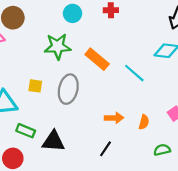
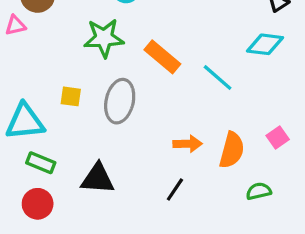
orange semicircle: (144, 122) -> (232, 150), size x1.6
green rectangle: (26, 131) -> (41, 163), moved

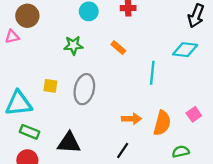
green star: (104, 38) -> (73, 45), size x0.7
orange rectangle: (162, 57) -> (118, 48), moved, size x0.6
cyan line: (218, 77) -> (152, 73), turned 55

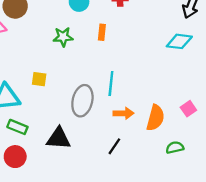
orange rectangle: (118, 48) -> (102, 32), moved, turned 56
cyan line: (152, 73) -> (111, 84), moved
gray ellipse: (84, 89) -> (82, 101), moved

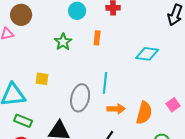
green star: (63, 37) -> (63, 42), turned -30
cyan diamond: (179, 41) -> (147, 54), moved

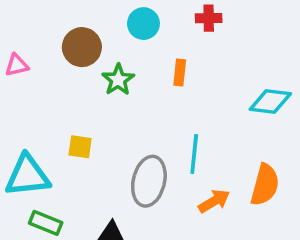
brown circle: (21, 15) -> (82, 47), moved
orange arrow: (116, 109) -> (214, 201), turned -30
orange semicircle: (144, 113) -> (265, 185), moved

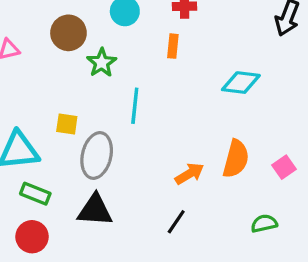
orange rectangle: (180, 72) -> (173, 46), moved
cyan line: (194, 154) -> (135, 106), moved
gray ellipse: (149, 181) -> (97, 155), moved

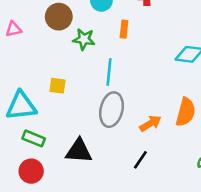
orange rectangle: (173, 46) -> (124, 29), moved
green star: (102, 63) -> (84, 39), turned -30
gray ellipse: (97, 155) -> (111, 110), moved

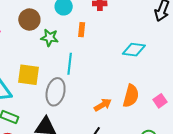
yellow square: (58, 86) -> (28, 75), size x1.6
gray ellipse: (111, 110) -> (56, 92), moved

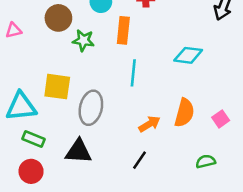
orange rectangle: (82, 30) -> (123, 30), size x1.5
cyan line: (70, 64) -> (133, 73), moved

